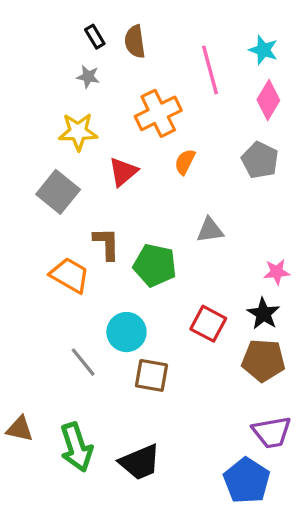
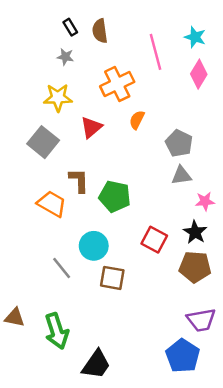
gray pentagon: (260, 160) -> (179, 143), moved
gray triangle: (210, 230) -> (181, 175), moved
black trapezoid: (140, 462) -> (96, 364), moved, turned -32

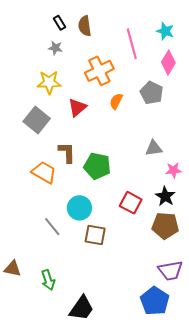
gray pentagon: (179, 143) -> (152, 93), moved
green arrow: (57, 331) -> (48, 280), size x0.7

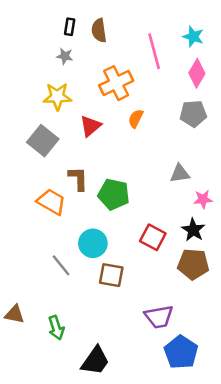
black rectangle: (60, 23) -> (70, 27), turned 40
gray pentagon: (152, 93) -> (193, 114), moved, turned -30
purple trapezoid: (170, 271) -> (159, 317), moved

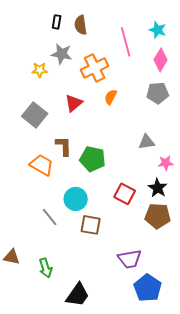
gray star: (65, 56) -> (62, 54), moved, size x1.5
yellow star: (57, 96) -> (40, 70), moved, size x0.7

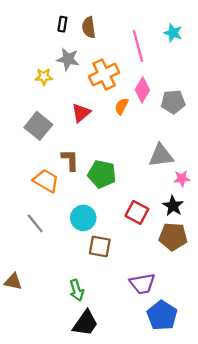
pink diamond: (161, 60) -> (142, 90), moved
gray triangle: (147, 142) -> (161, 156), size x1.4
gray line: (50, 217) -> (35, 223), moved
green arrow: (46, 268) -> (77, 290), moved

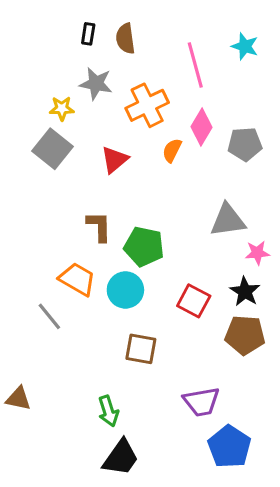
gray square: (38, 126) -> (52, 149), moved
orange trapezoid: (46, 181) -> (77, 279), moved
cyan circle: (83, 218) -> (125, 290), moved

